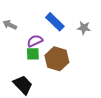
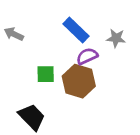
purple semicircle: (35, 41) -> (87, 56), moved

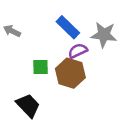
gray star: (116, 38) -> (104, 35), size x1.5

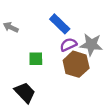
gray star: (104, 35) -> (91, 45), moved
brown hexagon: (70, 73) -> (76, 64), moved

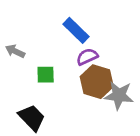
gray arrow: (11, 27) -> (15, 51), moved
gray star: (91, 45) -> (119, 95), moved

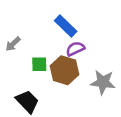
gray arrow: (15, 51) -> (13, 44), turned -70
brown hexagon: (97, 82) -> (64, 70), moved

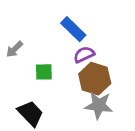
brown hexagon: (64, 70) -> (95, 79), moved
gray star: (103, 82) -> (99, 105), moved

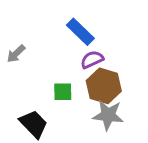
green square: (44, 72) -> (63, 92), moved

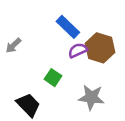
brown hexagon: (104, 86) -> (100, 48), moved
green square: (63, 92) -> (53, 78), turned 35

